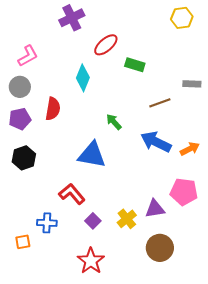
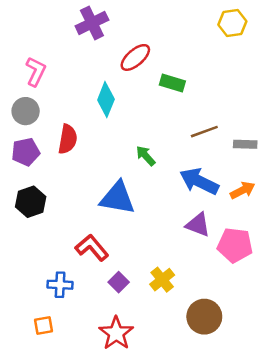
pink L-shape: (28, 56) -> (36, 71), turned -35
gray rectangle: (192, 84) -> (245, 144), moved
purple triangle: (155, 209) -> (198, 225), moved, turned 30
orange square: (23, 242) -> (43, 326), moved

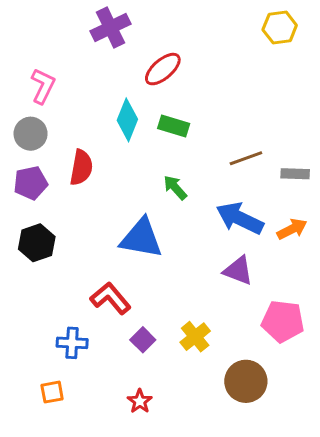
green rectangle: (172, 83) -> (174, 126), moved
pink pentagon: (235, 245) -> (283, 321), moved
red star: (116, 333) -> (140, 401), size x0.6

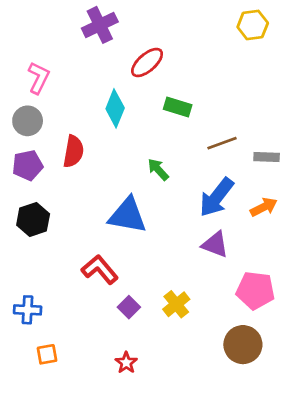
green rectangle: (174, 126) -> (178, 107), moved
blue arrow: (240, 218) -> (217, 197), turned -78
blue cross: (72, 343) -> (28, 310), moved
brown circle: (246, 381) -> (243, 345), moved

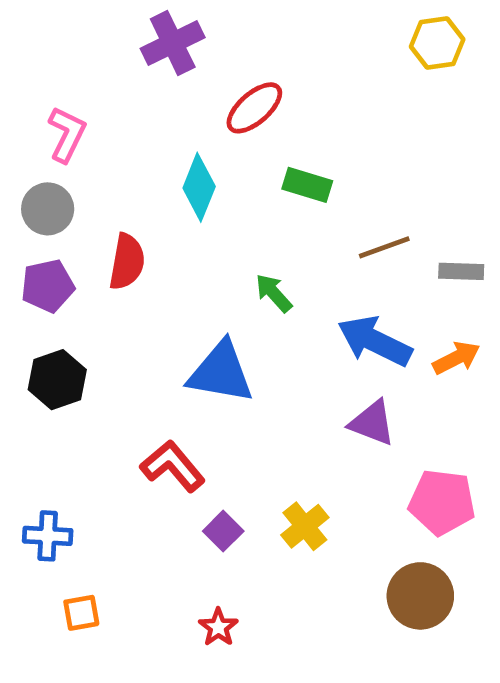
blue arrow: (217, 197) -> (375, 341), turned 78

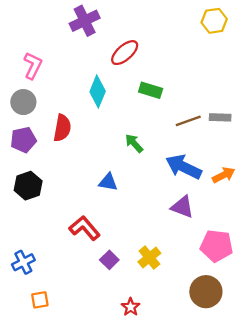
gray rectangle: (461, 271) -> (220, 117), moved
blue triangle: (221, 372) -> (108, 182), size x0.6
blue cross: (48, 536) -> (23, 262), turned -30
red star: (218, 627) -> (131, 307), moved

